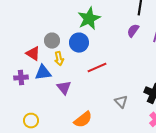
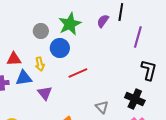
purple semicircle: (133, 31) -> (103, 21), moved
gray circle: (52, 41) -> (41, 31), moved
red triangle: (33, 54) -> (14, 59), turned -35

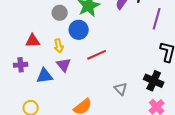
blue triangle: (24, 78) -> (45, 76), moved
purple triangle: (45, 93) -> (64, 65), moved

